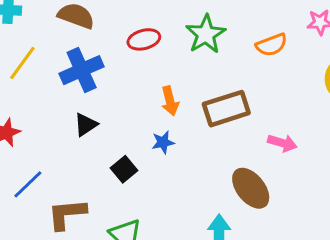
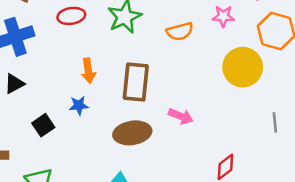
brown rectangle: (226, 109) -> (136, 82), turned -72
brown ellipse: (251, 188) -> (132, 133), moved, turned -66

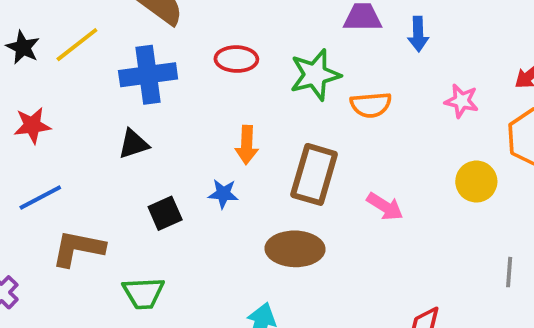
orange semicircle: (180, 31) -> (371, 105), moved
yellow circle: (243, 67) -> (476, 182), size x0.7
pink arrow: (181, 116) -> (385, 206), moved

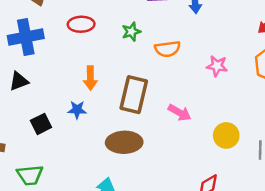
green star: (315, 75) -> (131, 32), size x0.6
pink star: (462, 101) -> (217, 66), moved
yellow circle: (476, 182) -> (226, 135), moved

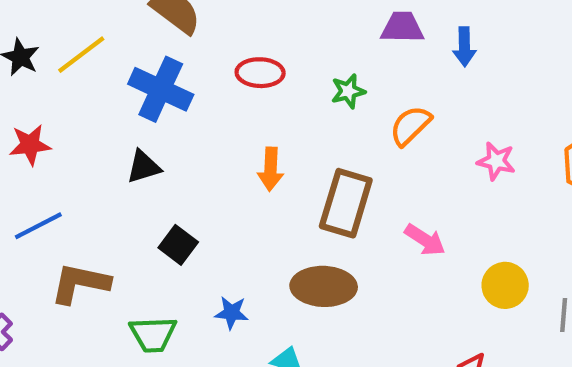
blue cross: (26, 37) -> (161, 89), turned 32
orange semicircle: (167, 49) -> (410, 126), turned 140
blue star: (77, 110) -> (231, 313), moved
black square: (41, 124) -> (178, 245), turned -30

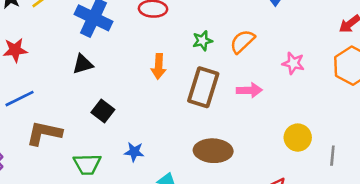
green star: (348, 91) -> (202, 41), moved
pink arrow: (425, 240) -> (249, 90), moved, turned -35
brown ellipse: (324, 286) -> (213, 151), moved

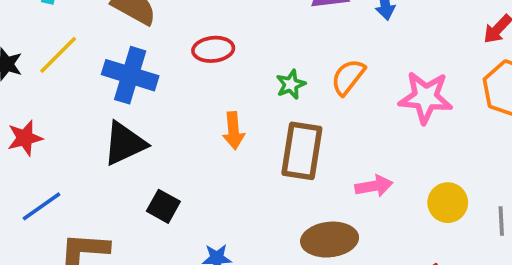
pink star: (293, 63) -> (426, 97), size x1.6
black triangle: (83, 64) -> (125, 144), size x1.5
pink arrow: (249, 90) -> (374, 186), moved

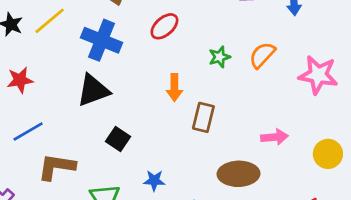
red ellipse: (213, 49) -> (164, 26), turned -40
brown rectangle: (302, 151) -> (203, 117), moved, size x0.7

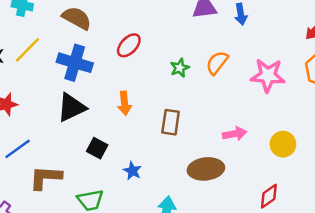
orange arrow: (174, 87) -> (125, 103), moved
blue star: (154, 180) -> (132, 171), moved, turned 30

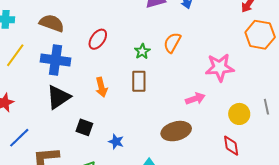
pink star: (268, 75) -> (220, 67), moved
brown rectangle: (171, 122) -> (139, 81), moved
yellow circle: (283, 144) -> (239, 114), moved
red diamond: (269, 196) -> (231, 146), turned -55

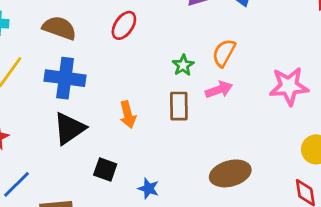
red ellipse: (98, 39) -> (124, 25), moved
pink arrow: (195, 99) -> (219, 90), moved

